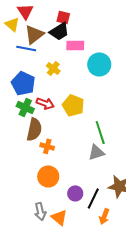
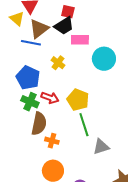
green line: (100, 132) -> (84, 125), moved

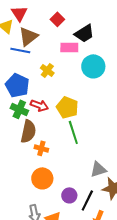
red square: (68, 12) -> (57, 19), turned 32
black trapezoid: (64, 26) -> (84, 33), moved
gray triangle: (101, 147) -> (98, 169), moved

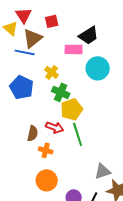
red square: (57, 19) -> (52, 21), moved, turned 32
red arrow: (39, 105) -> (55, 127), moved
yellow pentagon: (67, 107) -> (72, 109), turned 30
green cross: (19, 109) -> (61, 92), moved
brown semicircle: (28, 131) -> (33, 133), size x0.7

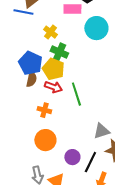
blue pentagon: (22, 87) -> (30, 63), moved
yellow pentagon: (72, 109) -> (53, 69), moved, turned -30
brown semicircle: (33, 133) -> (31, 79), moved

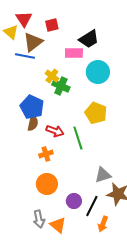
green cross: (59, 52) -> (61, 86), moved
yellow pentagon: (53, 69) -> (96, 113), moved
orange cross: (44, 110) -> (46, 154), turned -32

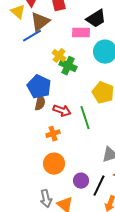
blue line: (25, 56) -> (32, 36), turned -42

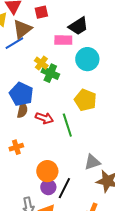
orange cross: (53, 134) -> (16, 147), moved
orange circle: (54, 164) -> (47, 171), moved
purple circle: (81, 181) -> (48, 187), moved
black line: (99, 186) -> (64, 188), moved

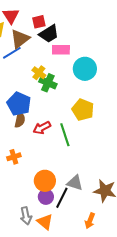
black trapezoid: (78, 26) -> (49, 34), moved
red arrow: (44, 118) -> (42, 128), turned 132
gray triangle: (92, 162) -> (75, 183), moved, turned 36

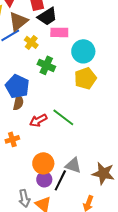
yellow cross: (39, 73) -> (31, 42), moved
yellow pentagon: (83, 110) -> (85, 78), moved, turned 30
red arrow: (42, 128) -> (38, 120), moved
green line: (65, 135) -> (63, 117), turned -35

